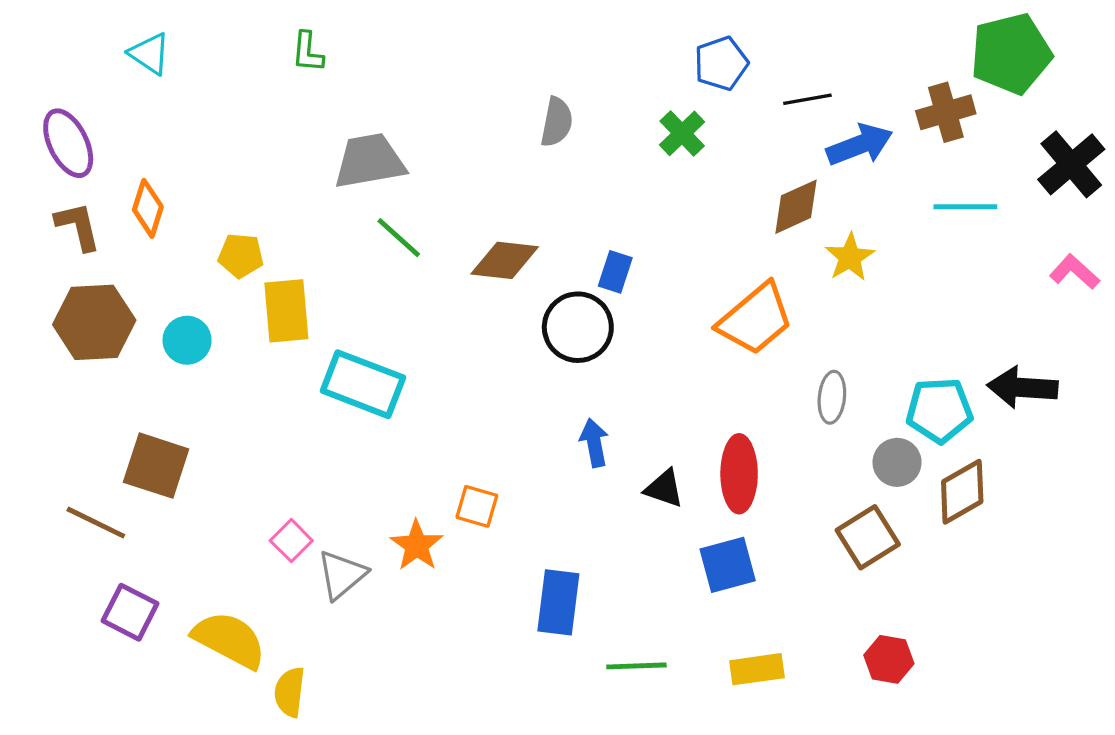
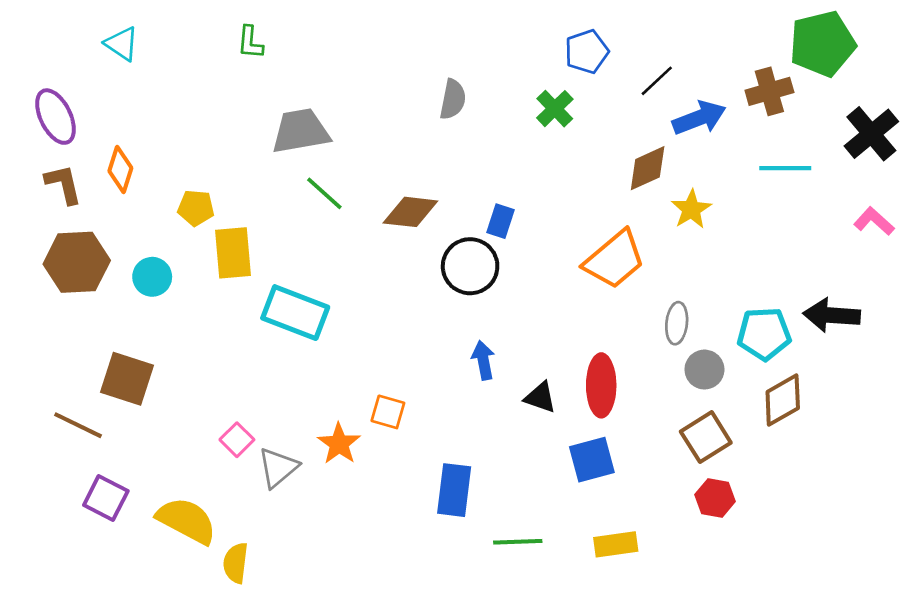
black line: (807, 99) -> (657, 81), turned -33
gray circle: (897, 462) -> (704, 370), moved
red hexagon: (889, 659) -> (715, 498), moved

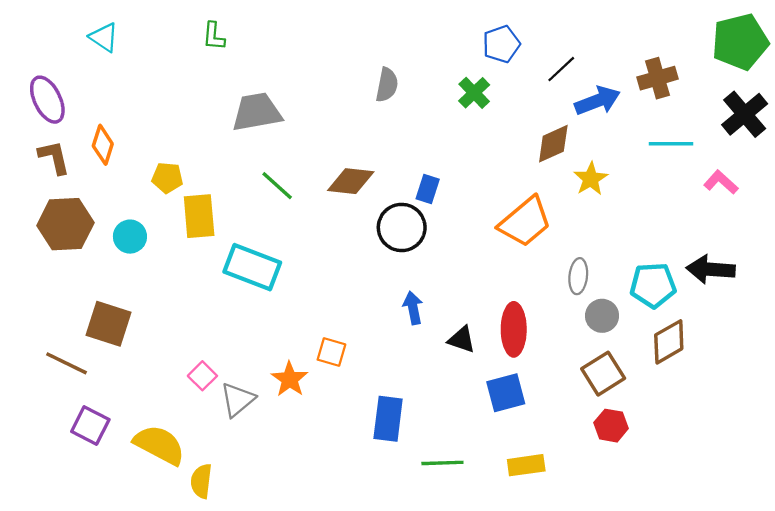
green pentagon: (822, 44) -> (740, 42), moved
green line: (324, 193) -> (277, 186), moved
pink L-shape: (874, 221) -> (721, 182), moved

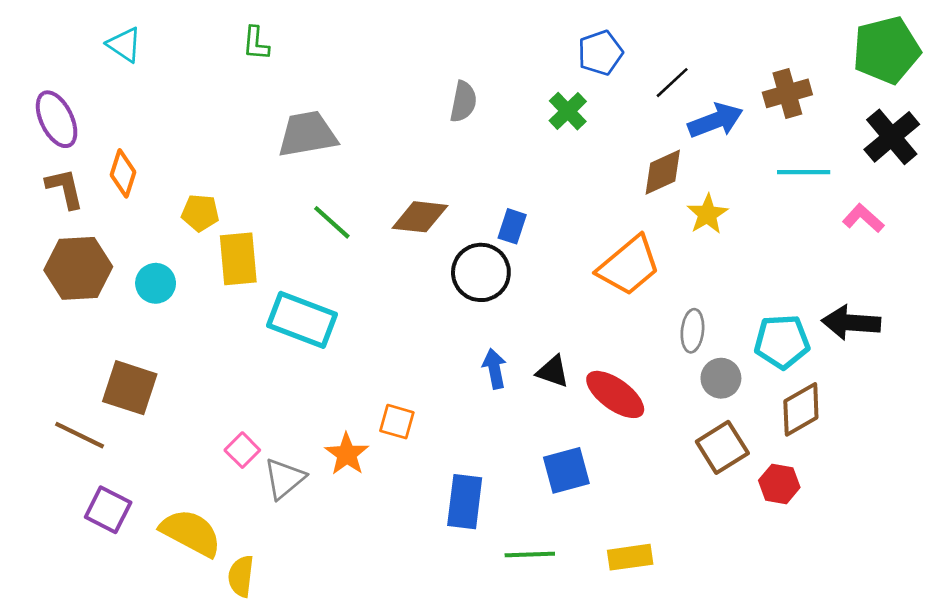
red ellipse: (514, 329) -> (615, 394), turned -54
black triangle: (462, 340) -> (553, 371), moved
blue square: (506, 393) -> (566, 470), moved
red hexagon: (611, 426) -> (779, 484), moved

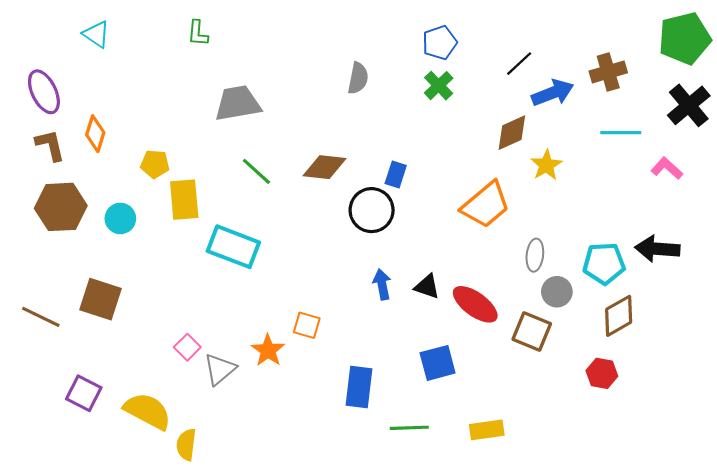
blue pentagon: (600, 53) -> (440, 43), moved
brown line: (80, 435) -> (41, 317), moved
brown square: (722, 447) -> (532, 332), moved, turned -36

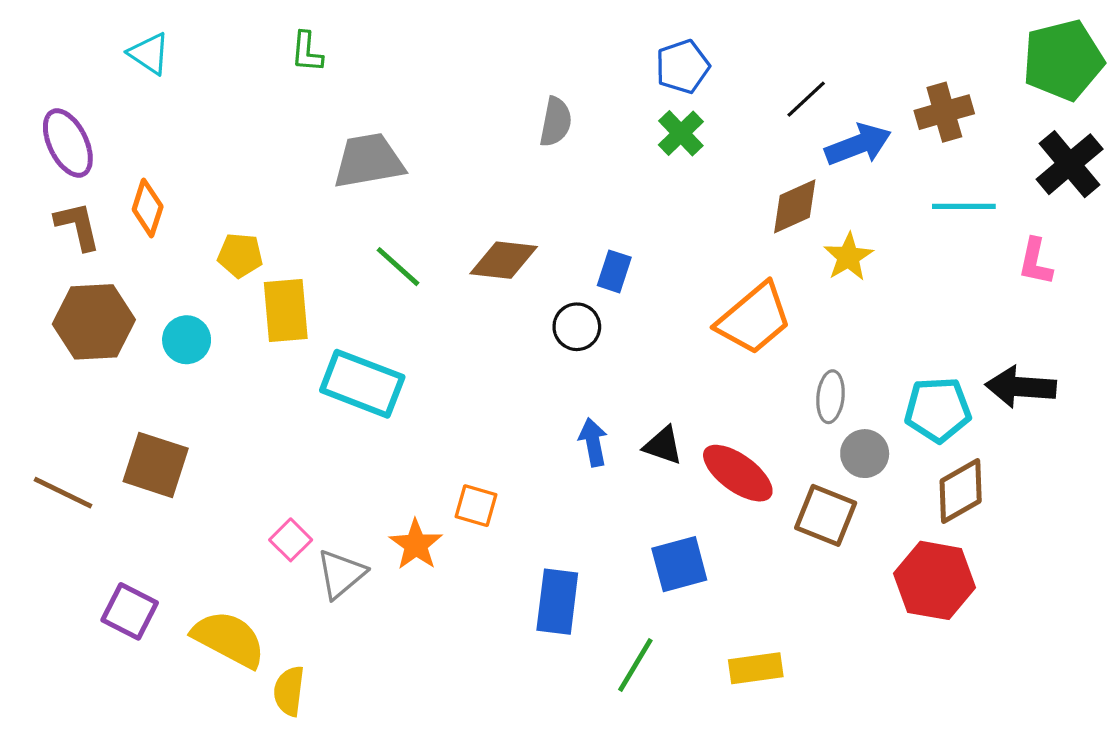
pink L-shape: (667, 168) -> (1035, 262), turned -120
black circle: (372, 210) -> (577, 327), size x0.7
red hexagon: (602, 373) -> (935, 580), size x1.6
green line: (409, 428) -> (635, 665), turned -57

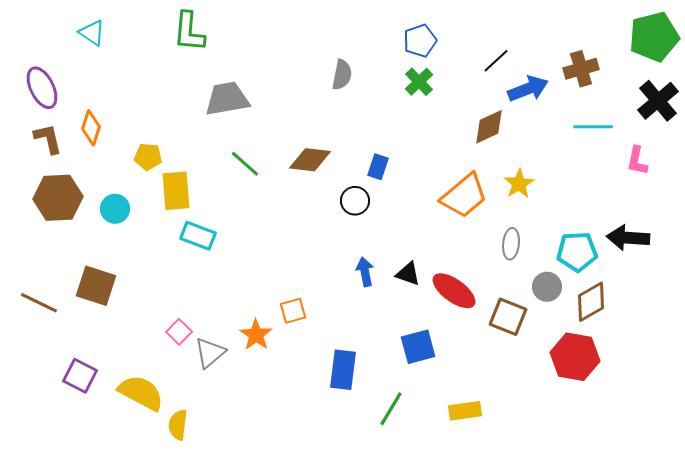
green L-shape: (307, 52) -> (189, 32), size x1.6
yellow star: (848, 257) -> (519, 184), moved
cyan rectangle: (362, 384) -> (198, 236), moved, size x0.7
gray circle: (865, 454) -> (547, 287), moved
orange square: (476, 506) -> (293, 311), turned -32

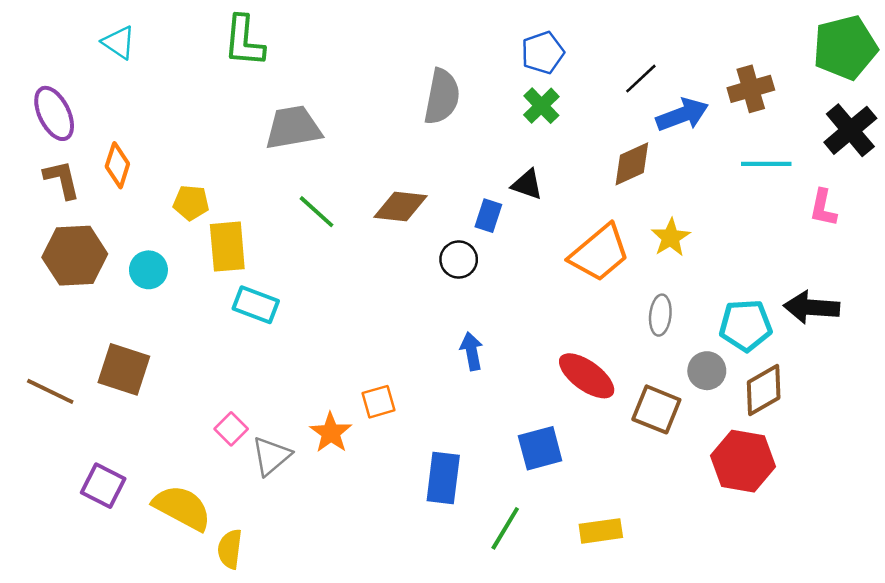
gray semicircle: (342, 75) -> (442, 97), size x1.4
black triangle: (408, 274) -> (527, 185), moved

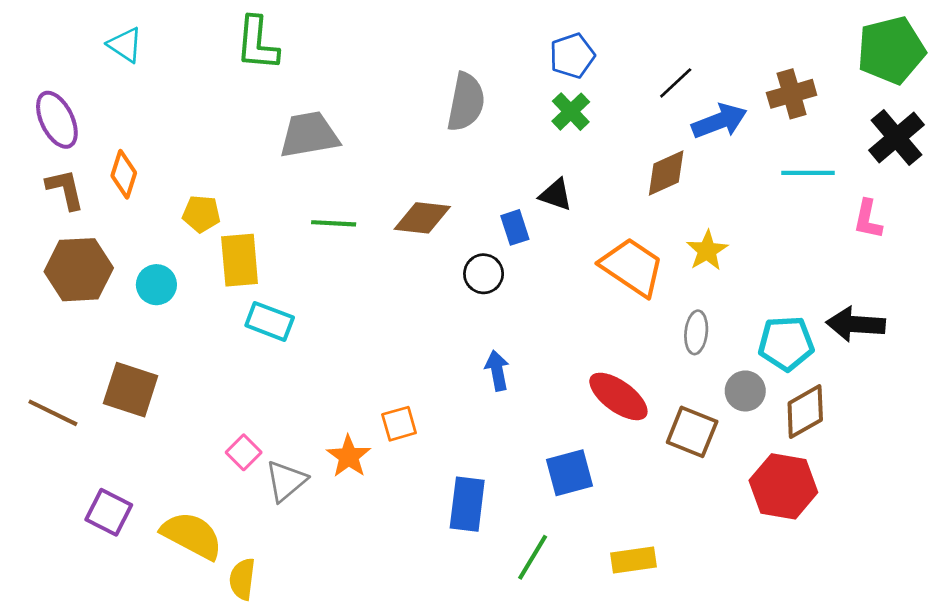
green line: (316, 212) -> (334, 223), turned -39
blue rectangle: (488, 216) -> (515, 227), turned -36
orange trapezoid: (600, 253) -> (632, 267), turned -106

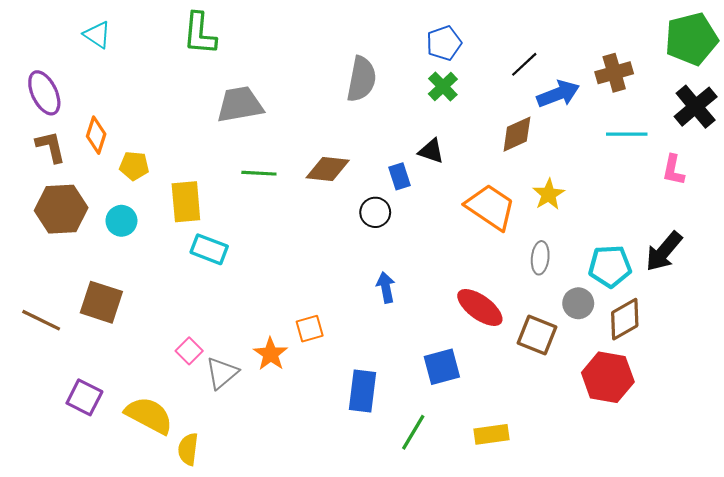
yellow pentagon: (201, 214) -> (134, 166), moved
black arrow: (856, 324) -> (664, 251), turned -54

